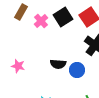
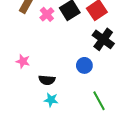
black semicircle: (58, 64) -> (47, 80), moved

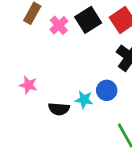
cyan star: (51, 100) -> (84, 100), moved

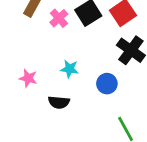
cyan star: (84, 100) -> (70, 69), moved

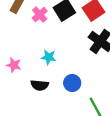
blue circle: (107, 84) -> (72, 83), moved

